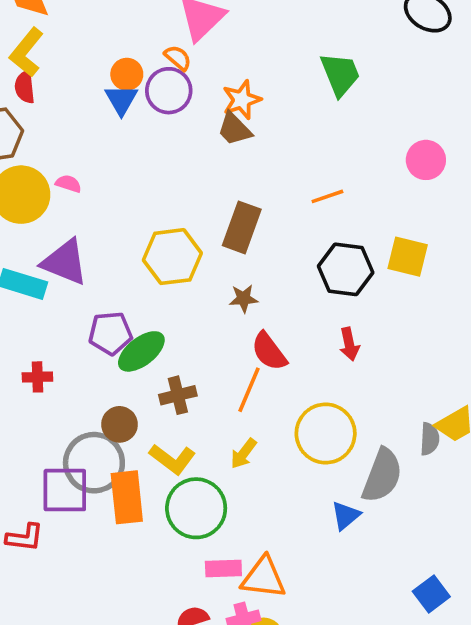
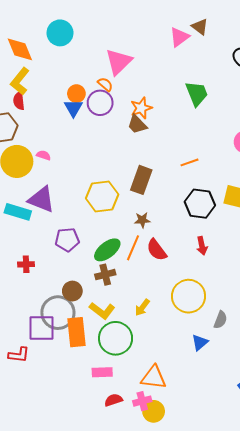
green ellipse: (141, 351) -> (107, 250), moved
orange line: (249, 390) -> (133, 248), moved
gray semicircle: (382, 475) -> (220, 320), size x0.6
pink rectangle: (223, 568) -> (102, 372), moved

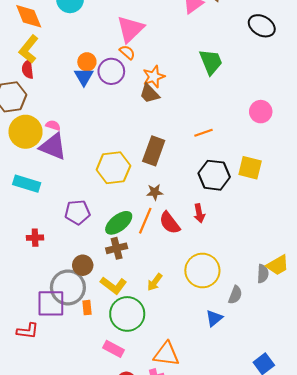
orange semicircle: (105, 84) -> (127, 52), moved
purple triangle: (41, 199) -> (53, 147), moved
red arrow: (202, 246) -> (199, 213), moved
orange rectangle: (76, 332) -> (87, 308), size x0.5
pink rectangle: (102, 372) -> (113, 349), turned 30

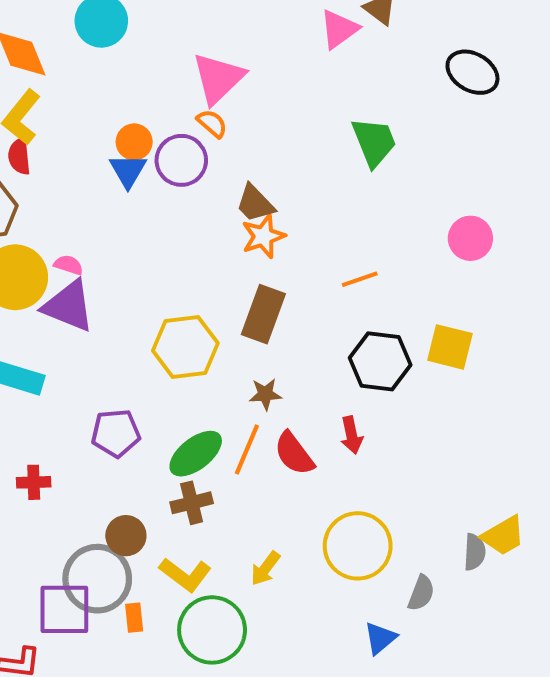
orange star: (154, 77) -> (263, 236), moved

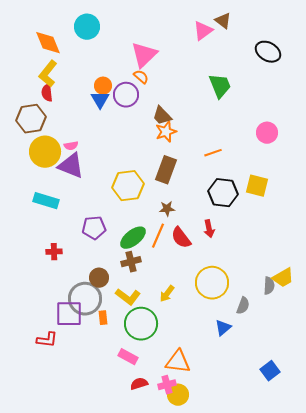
pink semicircle: (69, 265) -> (71, 146), turned 152

